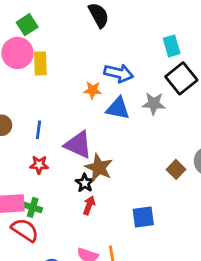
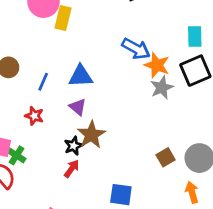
orange star: (93, 90) -> (157, 65), moved, size x1.4
gray star: (154, 104) -> (162, 88), turned 30
blue triangle: (118, 108) -> (81, 76), moved, turned -30
purple triangle: (78, 145) -> (78, 107), size x0.6

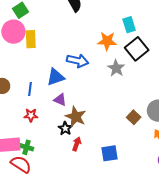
blue arrow: (136, 49) -> (78, 61), moved
orange star: (157, 65) -> (107, 41), moved
red arrow: (72, 169) -> (77, 144), moved

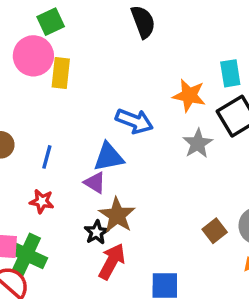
blue triangle: (56, 77) -> (109, 157), moved
red arrow: (77, 144) -> (112, 261), size x1.5
green cross: (26, 147) -> (26, 254), size x1.6

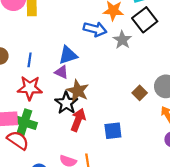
blue arrow: (134, 121) -> (95, 29), moved
red star: (42, 201) -> (30, 88), size x1.6
black star: (96, 232) -> (66, 103), size x1.5

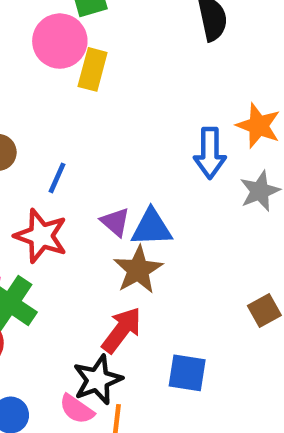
blue arrow: (95, 29) -> (210, 153), turned 60
blue triangle: (68, 55) -> (152, 228), moved
black star: (66, 103) -> (98, 380), moved

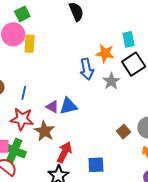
brown star: (138, 270) -> (44, 131), moved

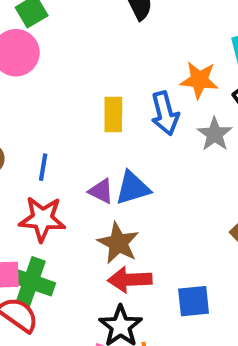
yellow rectangle: (30, 44) -> (113, 114), moved
brown star: (44, 131) -> (118, 243), moved
red arrow: (64, 152) -> (130, 280), turned -115

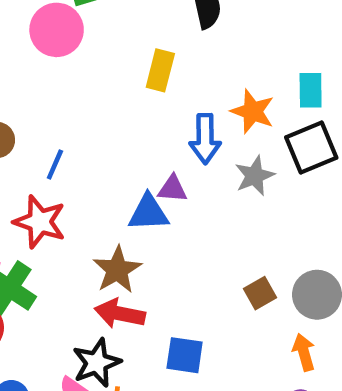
yellow rectangle: (113, 114) -> (160, 70), moved
purple triangle: (101, 191) -> (173, 189), moved, turned -36

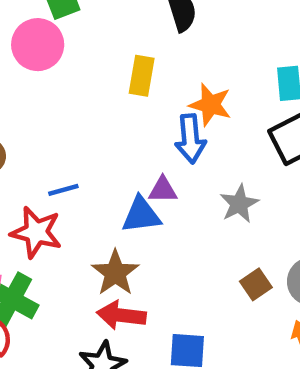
orange star: (253, 111) -> (210, 105), moved
blue line: (55, 165) -> (63, 190), moved, turned 56
gray star: (255, 176) -> (239, 204), moved

